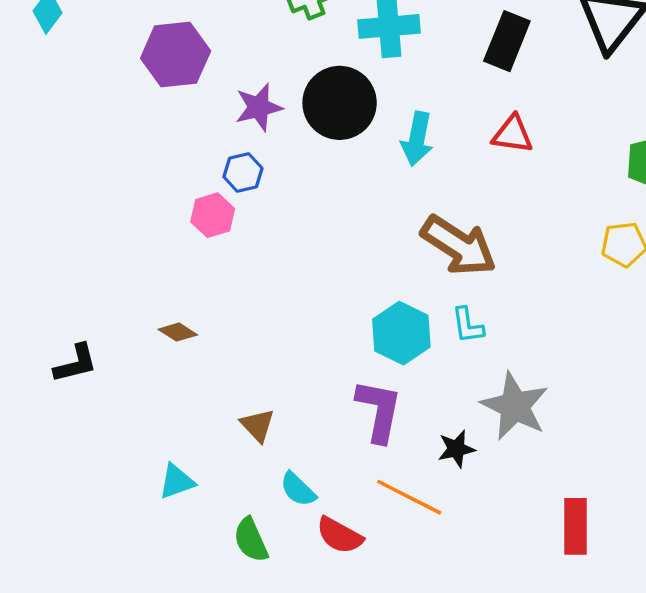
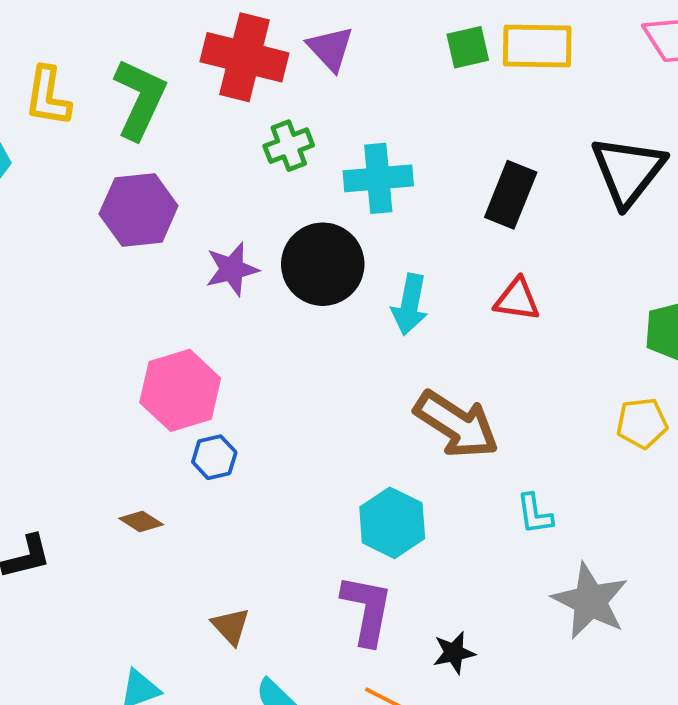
blue hexagon: (243, 173) -> (214, 457), moved
pink hexagon: (213, 215) -> (180, 390), size x1.6
cyan L-shape: (468, 325) -> (535, 514), moved
gray star: (515, 406) -> (590, 601), moved

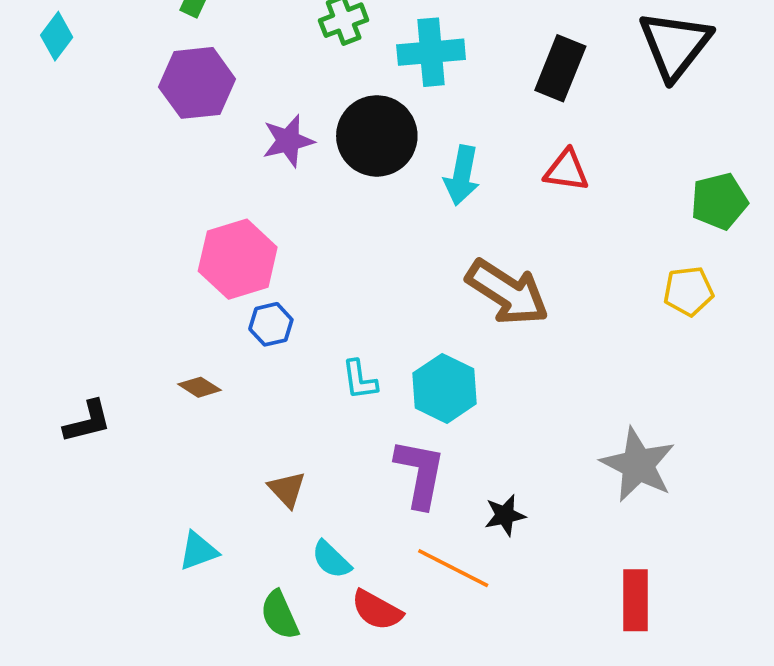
cyan L-shape: (535, 514) -> (360, 380), moved

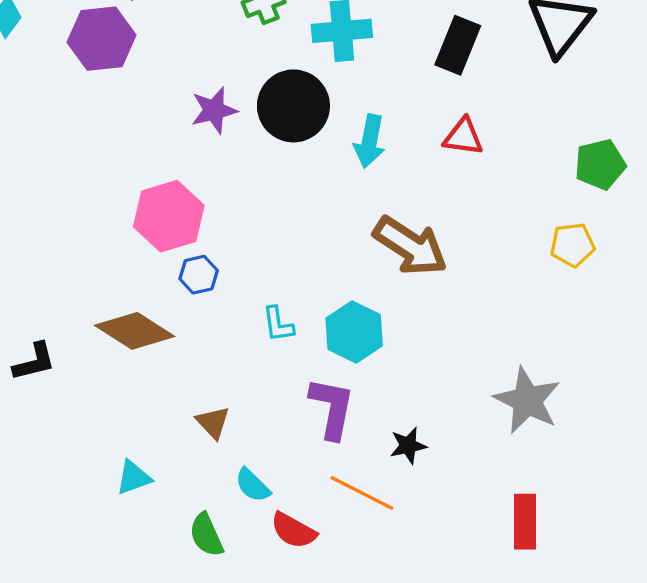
purple hexagon: (197, 83) -> (102, 39), moved
brown diamond: (200, 387) -> (135, 331), size x2.0

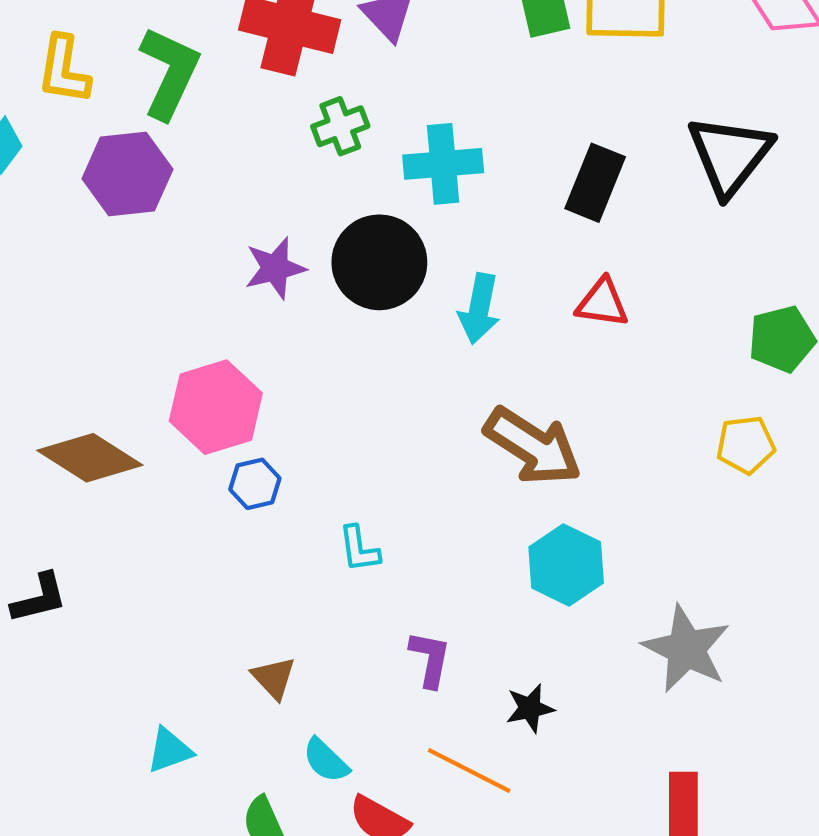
brown diamond: (135, 331) -> (90, 458), moved
cyan hexagon: (354, 332) -> (566, 565), moved
purple L-shape: (332, 408) -> (430, 659), size x0.7

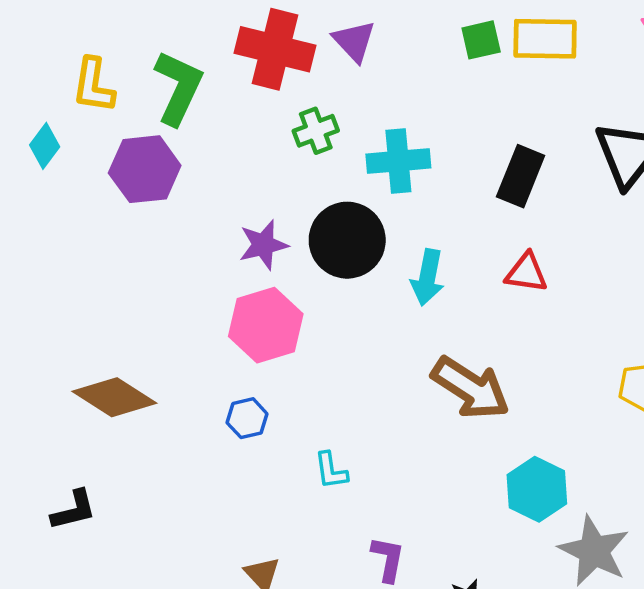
pink hexagon: (216, 407) -> (266, 325), moved
cyan hexagon: (566, 565) -> (537, 489), moved

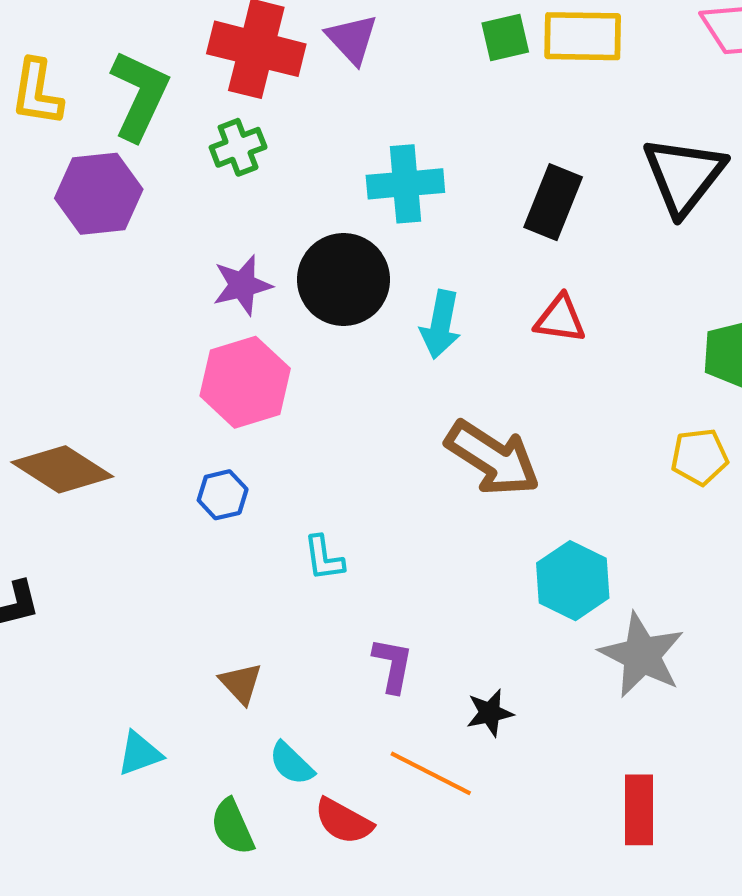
green cross: (316, 131) -> (238, 147), moved

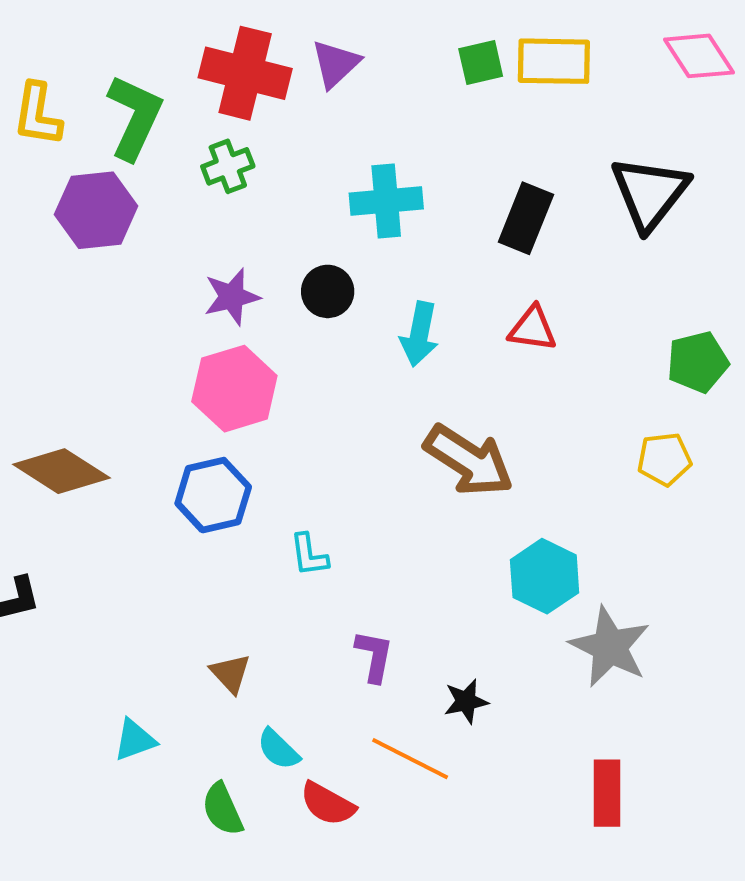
purple triangle: (352, 39) -> (336, 64), turned 30
black circle: (344, 280) -> (328, 291), size x0.6
blue hexagon: (223, 495) -> (213, 495), size x1.6

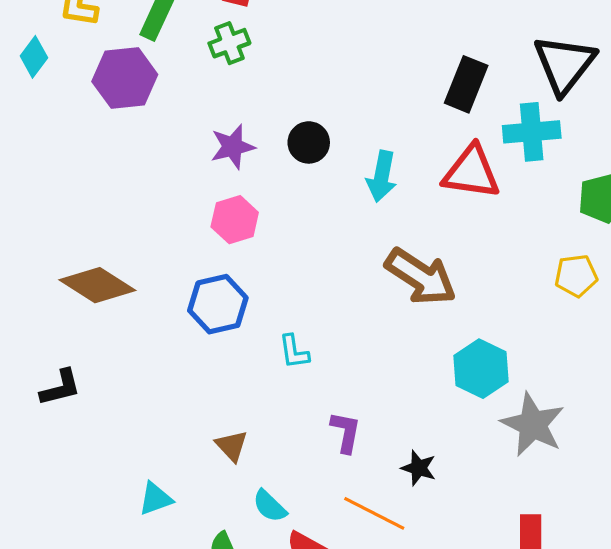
cyan cross: (386, 201) -> (532, 132), moved
red triangle: (533, 329) -> (471, 172), size x1.5
pink hexagon: (234, 389) -> (235, 220), size x0.7
black star: (466, 701) -> (419, 468), turned 30

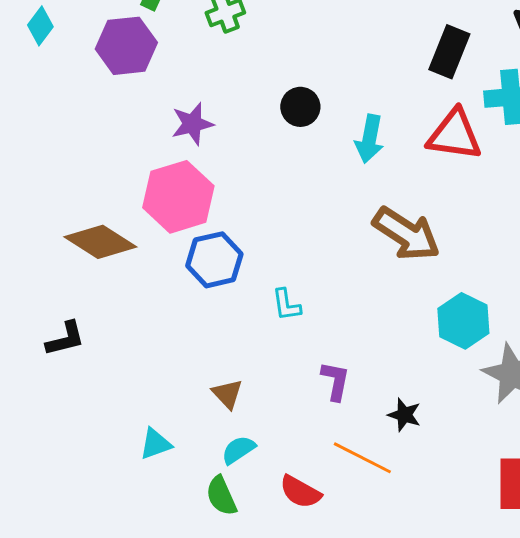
purple star: (233, 147) -> (192, 124), moved
pink hexagon: (235, 220) -> (178, 197), moved, size x1.6
cyan semicircle: (270, 506) -> (238, 450), moved, turned 102

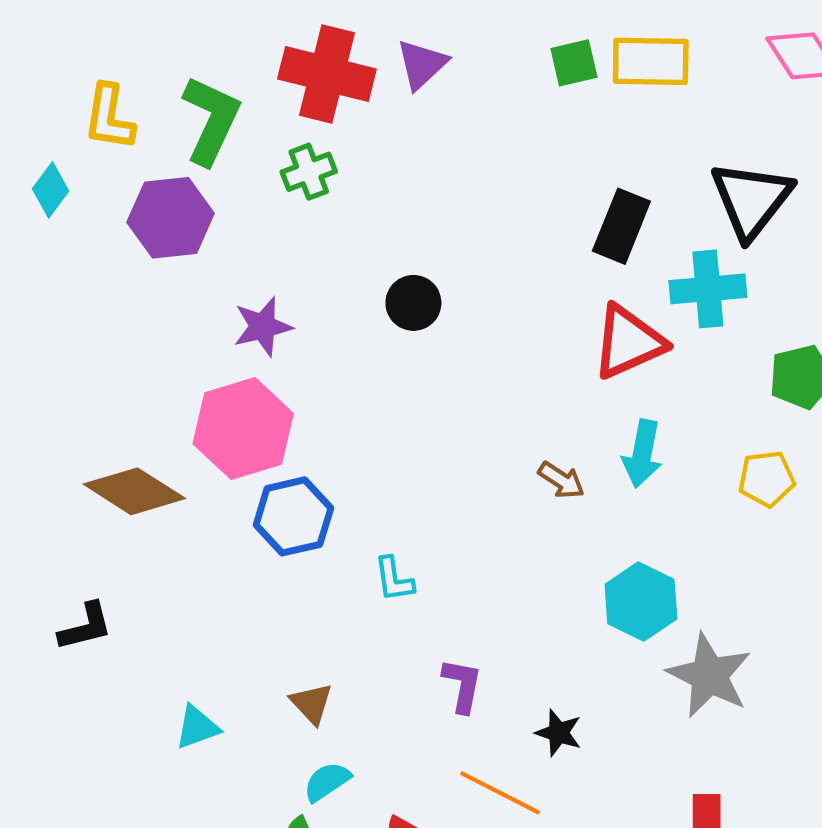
red triangle: (454, 135) -> (628, 342), turned -32
cyan arrow: (369, 139) -> (642, 454), moved
brown arrow: (406, 234) -> (561, 480), size x0.5
cyan triangle: (155, 444) -> (197, 727), moved

